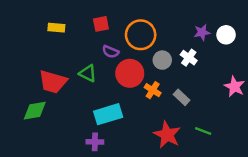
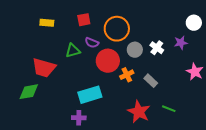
purple star: (202, 32) -> (181, 43), moved
white circle: (226, 35) -> (194, 23), moved
green triangle: (88, 73) -> (73, 51), moved, turned -42
orange cross: (153, 90) -> (127, 75), turned 32

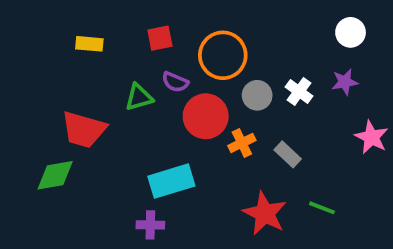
white circle: (194, 23) -> (351, 32), moved

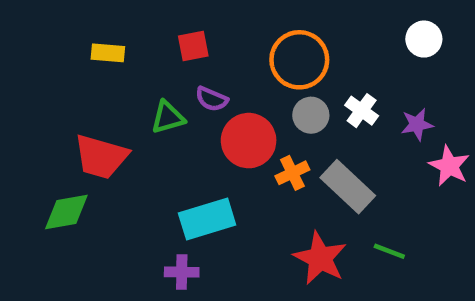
orange circle: (223, 55) -> (299, 60), moved
purple star: (345, 82) -> (417, 124), moved
gray rectangle: (288, 154) -> (348, 187), size x1.6

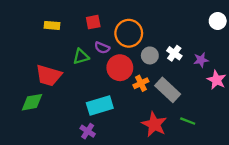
white circle: (424, 39) -> (218, 21), moved
orange circle: (299, 60) -> (129, 33), moved
purple cross: (182, 272) -> (88, 131), turned 32

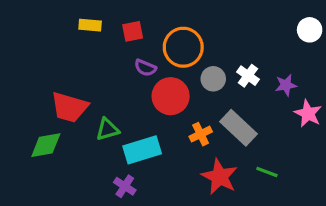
yellow rectangle: (52, 25) -> (90, 25), moved
green triangle: (81, 57) -> (107, 129), moved
orange cross: (141, 83) -> (201, 134), moved

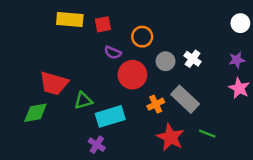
yellow rectangle: (90, 25) -> (70, 19), size x1.5
orange circle: (183, 47) -> (142, 37), size x0.7
purple star: (286, 85) -> (237, 60), moved

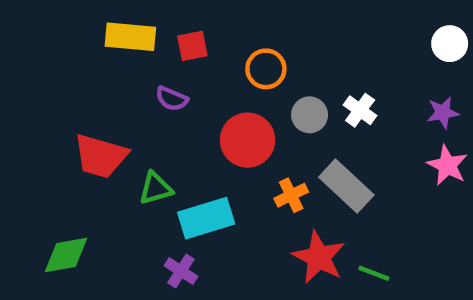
purple semicircle: (113, 53) -> (172, 99), moved
green diamond: (35, 113) -> (66, 255), moved
green line: (207, 134) -> (374, 273), moved

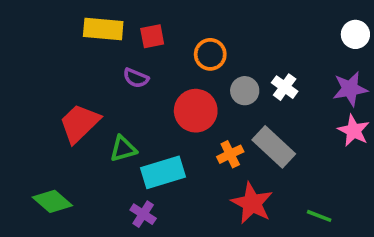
purple star: (443, 113) -> (350, 89), size x1.4
red trapezoid: (101, 156) -> (80, 123), turned 120
green diamond: (66, 255) -> (52, 201), turned 51
green line: (374, 273) -> (319, 216), moved

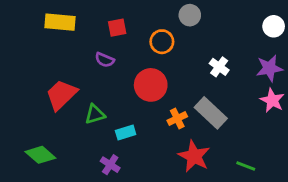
yellow rectangle: (103, 29) -> (60, 22), moved
gray circle: (245, 91) -> (190, 15), moved
cyan rectangle: (163, 172) -> (126, 132), size x0.6

